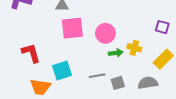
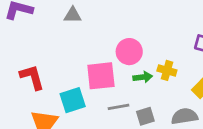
pink square: (72, 28) -> (101, 76), moved

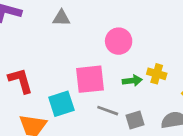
pink circle: (129, 52) -> (119, 41), moved
gray line: (118, 107) -> (108, 111), turned 30

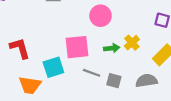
yellow cross: (157, 74) -> (132, 43), turned 32
gray square: (135, 120) -> (114, 81), turned 32

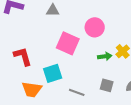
pink square: (77, 47) -> (68, 43), moved, turned 30
gray line: (92, 73) -> (77, 92), moved

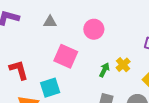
pink circle: (95, 27) -> (94, 29), moved
green arrow: (105, 56) -> (104, 70), turned -56

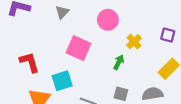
gray triangle: (50, 22) -> (62, 12), turned -48
yellow cross: (123, 65) -> (134, 42), moved

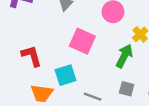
green arrow: (119, 62) -> (124, 56), size x1.5

